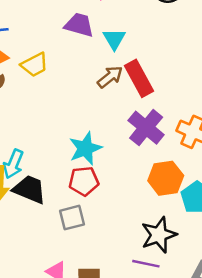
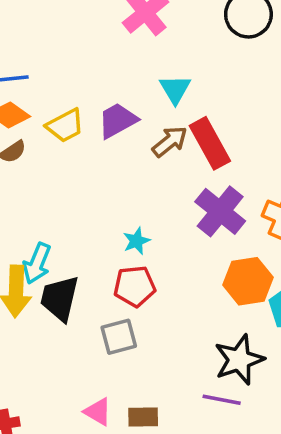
purple trapezoid: (79, 25) -> (117, 121), moved, turned -44
cyan star: (85, 148) -> (136, 241), size x0.6
black trapezoid: (29, 189) -> (60, 298), turned -99

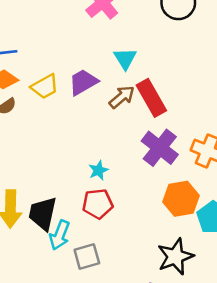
cyan arrow: (37, 263) -> (60, 235), moved
gray square: (119, 337) -> (87, 257), moved

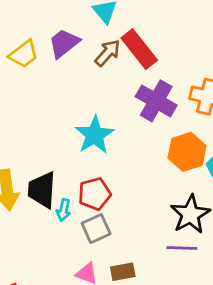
cyan star: (98, 170) -> (95, 135), size x1.8
red pentagon: (98, 204) -> (94, 194), moved
cyan arrow: (60, 235) -> (64, 210), size x0.7

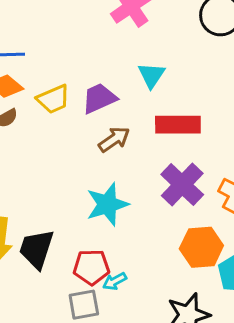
red rectangle: (139, 49) -> (178, 125), turned -66
brown arrow: (108, 53) -> (114, 139), moved
cyan arrow: (64, 210) -> (115, 281), moved, turned 35

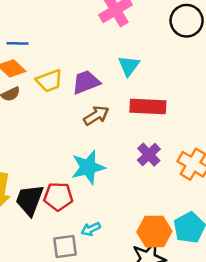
purple cross: (182, 185) -> (149, 155), size x0.7
orange hexagon: (201, 247) -> (154, 232), moved
red pentagon: (91, 267) -> (58, 196), moved

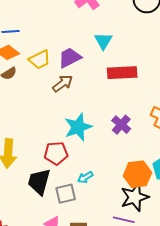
brown arrow: (96, 115) -> (63, 83), moved
purple cross: (149, 155) -> (121, 125), moved
black trapezoid: (30, 200) -> (39, 182), moved

